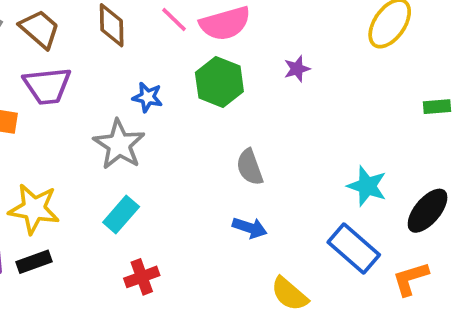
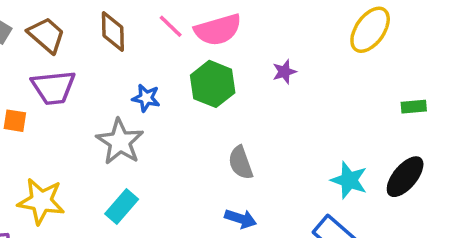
black ellipse: (428, 211) -> (405, 177), moved

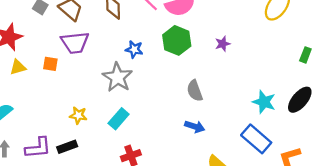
purple star: (284, 72) -> (223, 44), moved
green rectangle: (414, 107) -> (305, 55), turned -64
yellow star: (41, 201) -> (78, 115), moved, size x0.6

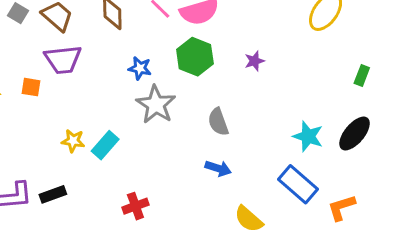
gray star: (117, 77) -> (156, 104), moved
yellow star: (78, 115) -> (73, 141), moved
cyan rectangle: (119, 119) -> (105, 145), moved

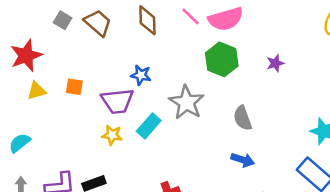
purple trapezoid: (63, 60) -> (117, 101), moved
blue star: (140, 68) -> (141, 75), moved
cyan rectangle: (105, 145) -> (149, 126), moved

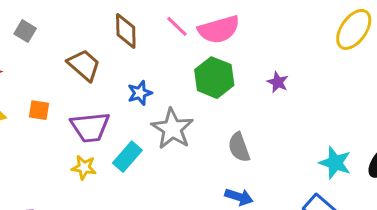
brown trapezoid: (98, 23) -> (84, 65), moved
purple star: (275, 63) -> (278, 82), turned -30
blue star: (141, 75) -> (140, 93), moved, turned -30

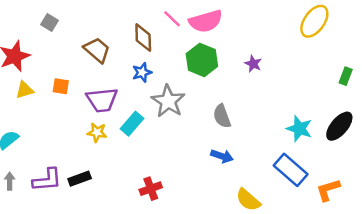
brown diamond: (126, 31) -> (143, 37), moved

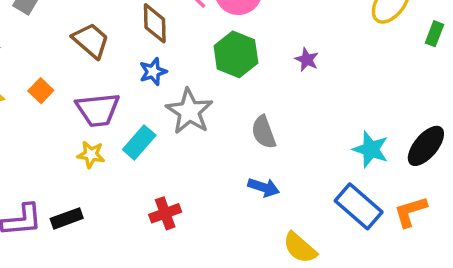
green rectangle: (346, 76) -> (435, 34), moved
orange square: (61, 86) -> (41, 91), turned 35
red cross: (151, 189) -> (165, 213), moved
orange L-shape: (328, 190) -> (410, 212), moved

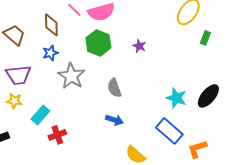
green rectangle: (435, 34) -> (205, 38), moved
cyan rectangle: (139, 142) -> (40, 115), moved
orange L-shape: (410, 212) -> (197, 149), moved

